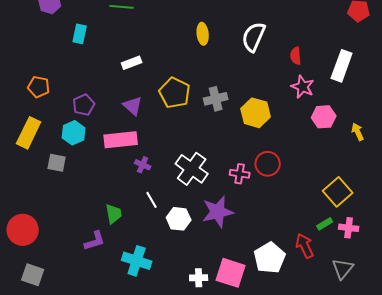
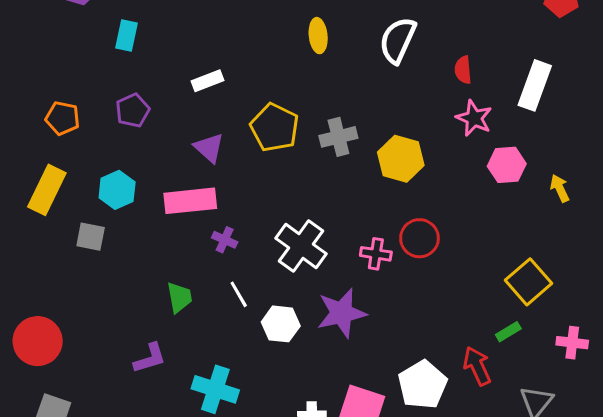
purple pentagon: (84, 105) -> (133, 110), moved
green trapezoid: (114, 214) -> (179, 297), moved
pink cross: (349, 228) -> (572, 343), moved

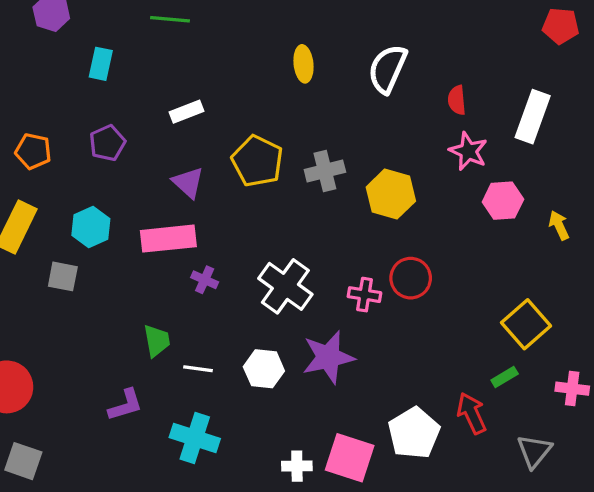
white line: (239, 294) -> (198, 369), moved, turned -52

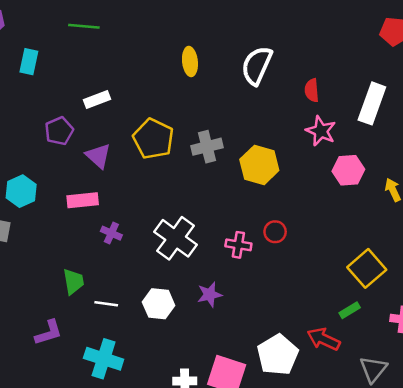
purple pentagon: (107, 143) -> (59, 131), moved
pink rectangle: (168, 239) -> (83, 200), size x0.7
red circle: (411, 278) -> (275, 232), size x0.7
purple star: (328, 357) -> (210, 295), size x0.6
red arrow: (472, 413) -> (324, 339), turned -40

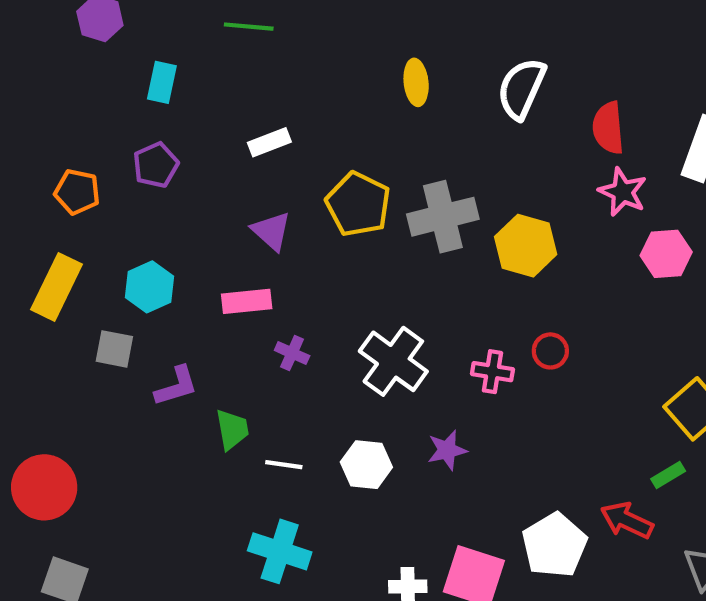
red semicircle: (312, 90) -> (608, 128), size x1.4
purple pentagon: (59, 131) -> (156, 165), moved
gray cross: (207, 147) -> (443, 217), size x1.4
purple L-shape: (49, 333) -> (176, 386), moved

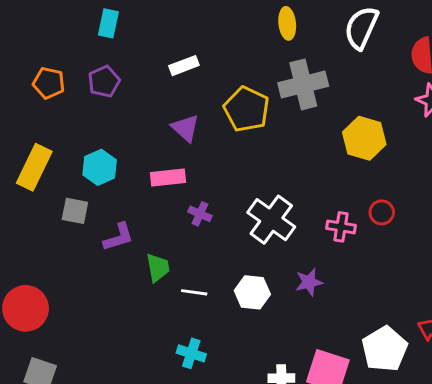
orange pentagon: (77, 192) -> (49, 83), moved
gray cross: (443, 217) -> (303, 84), moved
cyan cross: (280, 551) -> (191, 353), size x0.7

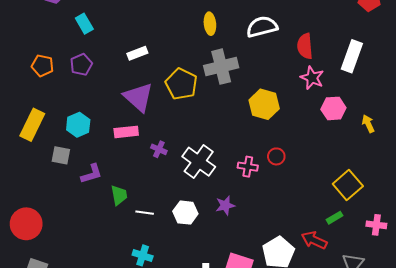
cyan rectangle: (108, 23) -> (84, 24), turned -42
white semicircle: (361, 28) -> (262, 27), turned 52
purple triangle: (185, 128) -> (138, 97), size x1.5
purple cross: (200, 214) -> (159, 149), moved

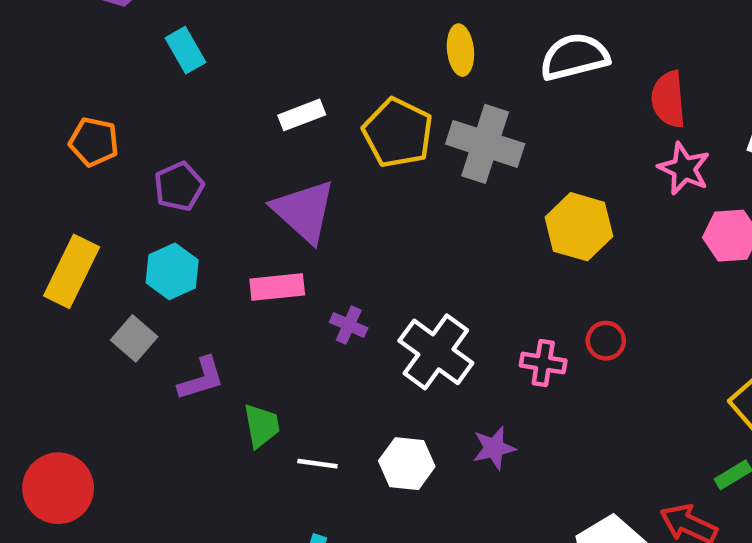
purple pentagon: (81, 65) -> (179, 186), moved
gray cross: (221, 67) -> (485, 144), turned 32
yellow pentagon: (181, 84) -> (398, 133), moved
gray square: (61, 155) -> (134, 338), turned 30

